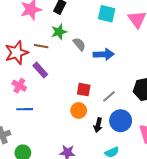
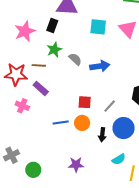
red star: (17, 53) -> (16, 74), turned 30
blue line: (25, 109) -> (61, 123), moved

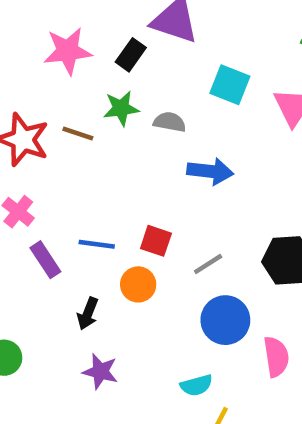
gray semicircle: (75, 59) -> (170, 122), moved, turned -48
purple rectangle: (41, 88) -> (45, 260), moved
blue line: (61, 123) -> (97, 244), moved
black arrow: (102, 135) -> (88, 314), moved

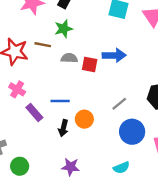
gray semicircle: (170, 122) -> (69, 58), moved
red square: (156, 241) -> (90, 64), moved
black arrow: (88, 314) -> (63, 128), moved

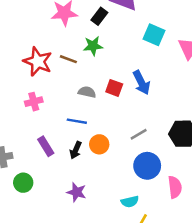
blue arrow: (114, 55) -> (141, 83), turned 55
gray semicircle: (69, 58) -> (87, 92), moved
pink cross: (17, 89) -> (34, 102), turned 35
purple rectangle: (34, 112) -> (46, 146), moved

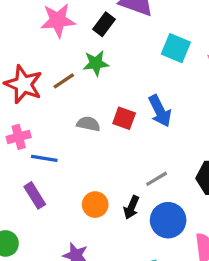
brown line: (68, 59) -> (64, 81), turned -54
blue line: (77, 121) -> (44, 158), moved
orange circle: (99, 144) -> (95, 205), moved
black arrow: (76, 150) -> (131, 207), moved

